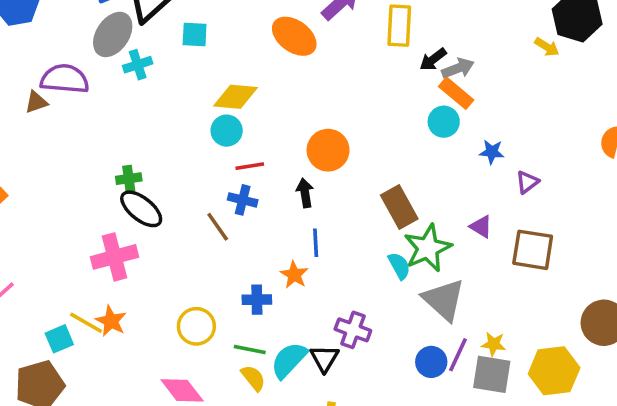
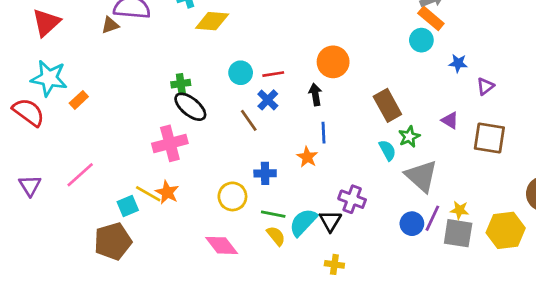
yellow diamond: (236, 97) -> (212, 21), moved
cyan circle: (227, 131) -> (241, 73), moved
blue cross: (243, 200) -> (268, 100), turned 30
green star: (428, 248) -> (409, 137), size x0.6
blue cross: (257, 300) -> (265, 173), moved

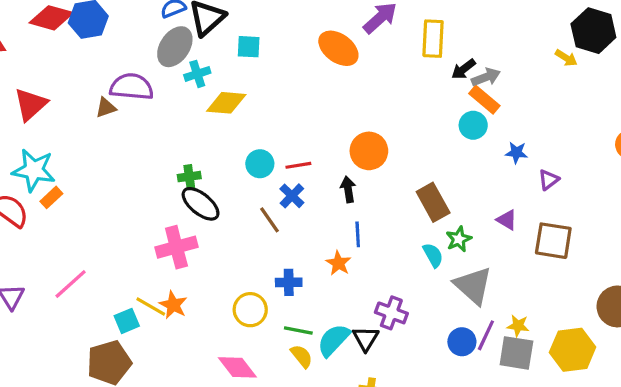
orange rectangle: (79, 100) -> (51, 197), moved

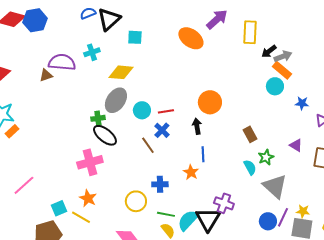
gray ellipse: (175, 47) -> (116, 100), moved
cyan cross: (197, 74) -> (92, 52), moved
brown rectangle: (433, 202) -> (250, 134), size x0.7
yellow line: (151, 306) -> (81, 217), moved
black triangle: (366, 339) -> (208, 219), size x1.5

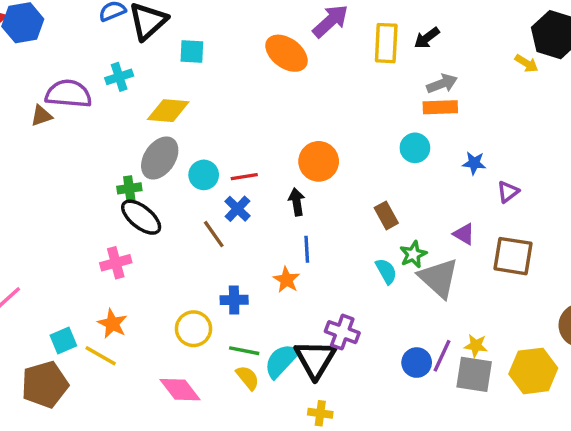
black arrow: (269, 51) -> (427, 38), moved
orange rectangle: (282, 70) -> (440, 107), turned -42
cyan circle: (275, 86) -> (415, 148), moved
pink cross: (90, 162) -> (116, 263), size x0.7
gray triangle: (275, 186) -> (439, 278), moved

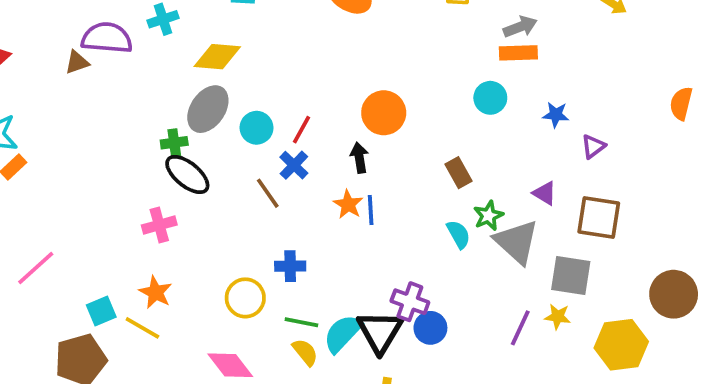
red line: (244, 177) -> (301, 130), turned -52
orange star: (286, 280) -> (348, 204), moved
blue circle: (417, 363) -> (430, 328), moved
gray square: (474, 374) -> (571, 275), moved

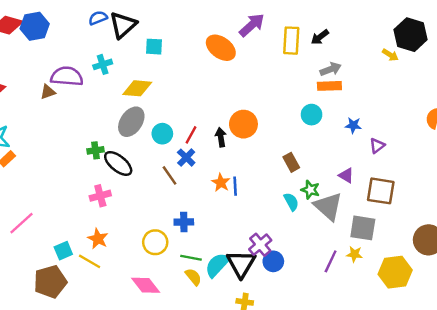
green cross: (174, 143) -> (96, 150), moved
black arrow: (359, 158) -> (221, 137), moved
green star: (488, 216) -> (310, 190), turned -30
purple cross: (410, 302) -> (260, 245), turned 30

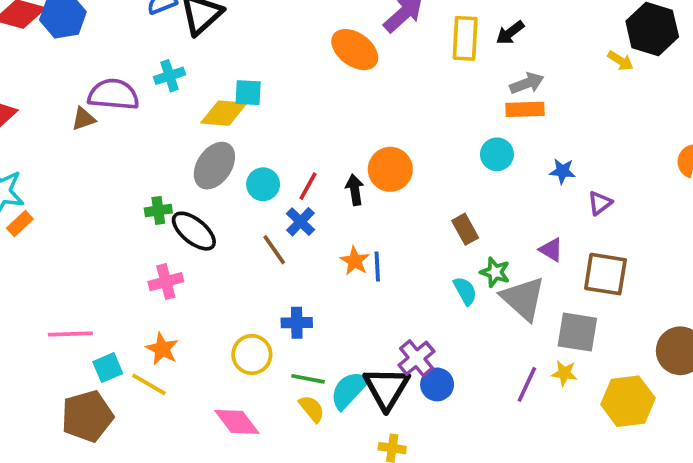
cyan square: (154, 47) -> (248, 93), moved
pink line: (22, 223) -> (70, 334), moved, turned 40

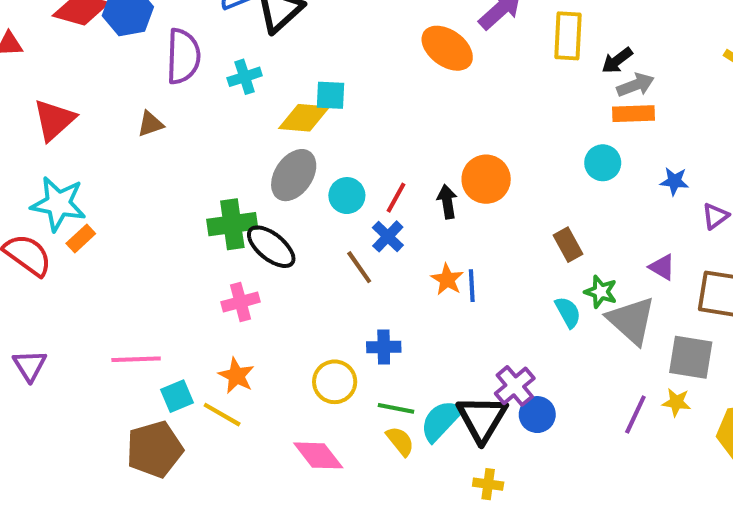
black arrow: (510, 33) -> (617, 60), moved
purple semicircle: (113, 94) -> (183, 56), moved, turned 87
green cross: (158, 210) -> (232, 224), size x1.6

